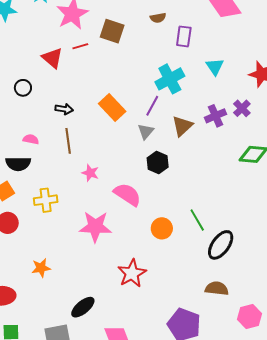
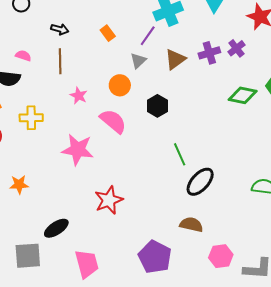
orange rectangle: (112, 108) -> (108, 33), size x0.6
black hexagon: (158, 162) -> (157, 106), moved
orange circle: (162, 228) -> (120, 85), moved

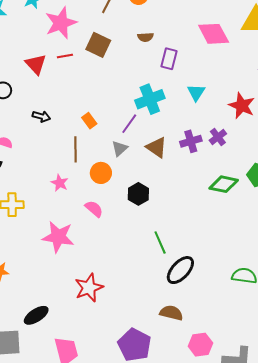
brown triangle: (175, 59) -> (157, 147), turned -50
brown line: (60, 61) -> (76, 149), moved
pink semicircle: (113, 121) -> (94, 209), size x0.7

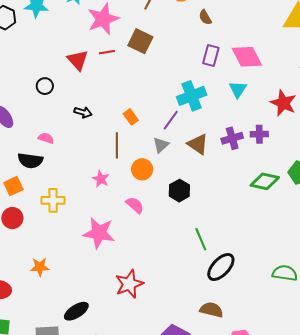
pink diamond: (214, 34) -> (247, 57), moved
brown semicircle: (145, 37) -> (205, 17), moved, turned 63
purple cross: (218, 137) -> (259, 134), turned 36

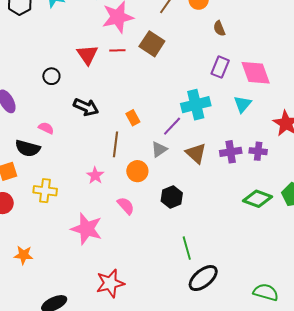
black arrow: (83, 112) -> (86, 107), size x1.4

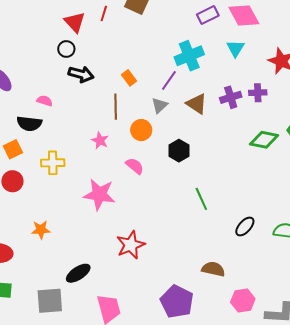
red line: (117, 50) -> (104, 14), turned -63
purple rectangle: (220, 67) -> (208, 15), turned 50
black circle: (51, 76) -> (66, 49), moved
black ellipse: (203, 278) -> (245, 227), moved, size x0.7

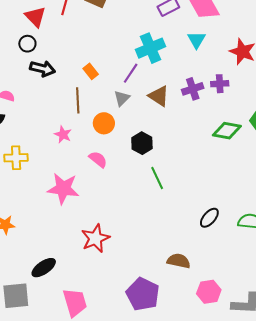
green line: (201, 199) -> (157, 178), moved

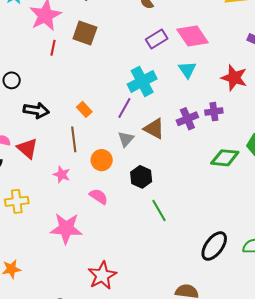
red triangle: (35, 17) -> (27, 148), moved
black circle: (27, 44) -> (12, 80), moved
gray triangle: (122, 98) -> (126, 139), moved
black ellipse: (209, 218) -> (214, 246), size x1.4

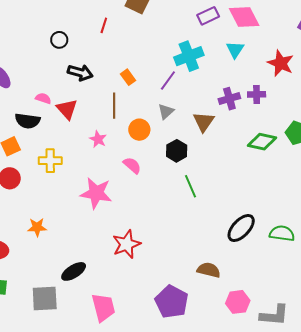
red line: (53, 48) -> (104, 25), moved
brown triangle: (154, 129) -> (204, 122), moved, turned 30

